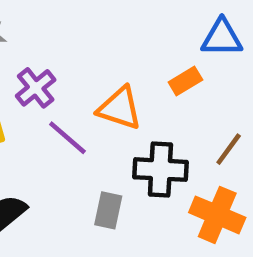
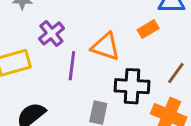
purple line: (67, 138) -> (72, 66), turned 56

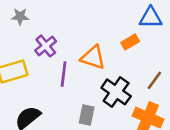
black cross: (132, 86) -> (116, 92), turned 32

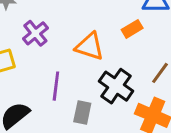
purple line: (64, 74) -> (56, 86), moved

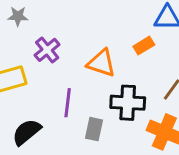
black cross: (116, 86) -> (128, 103), turned -32

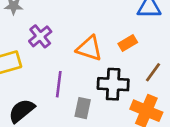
orange rectangle: (144, 46) -> (128, 43), moved

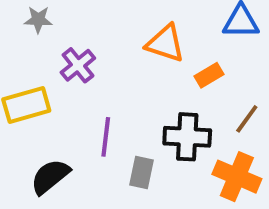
orange triangle: (89, 48) -> (165, 43), moved

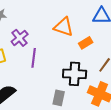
purple line: (106, 137) -> (34, 58), moved
gray rectangle: (141, 173) -> (59, 98), moved

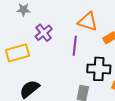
purple line: (34, 58) -> (75, 46), moved

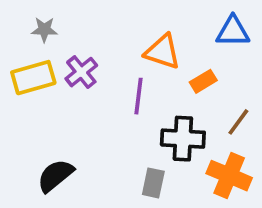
yellow rectangle: (17, 53) -> (33, 78), moved

